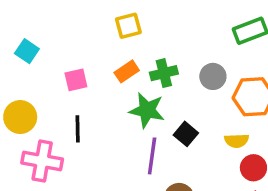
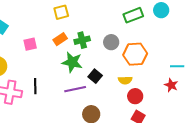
black line: (78, 129) -> (35, 86), moved
purple line: (152, 156) -> (75, 89), turned 70

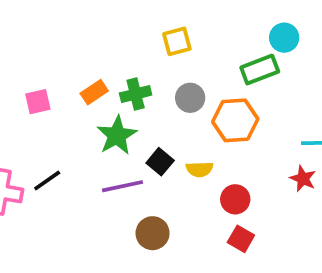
yellow square: (61, 12) -> (177, 41), moved
green rectangle: (133, 15) -> (260, 70), moved
green star: (72, 62) -> (117, 135), turned 30
yellow semicircle: (125, 80) -> (200, 169), moved
black line: (35, 86) -> (47, 181), turned 56

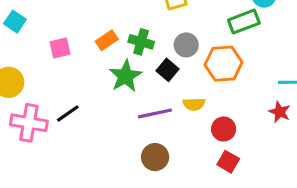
green cross: (136, 94) -> (141, 42), turned 30
black square: (160, 162) -> (167, 70), moved
purple line: (122, 186) -> (155, 113), moved

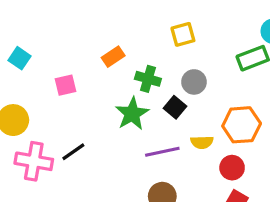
orange rectangle: (107, 40) -> (113, 57), moved
orange hexagon: (224, 64) -> (242, 125), moved

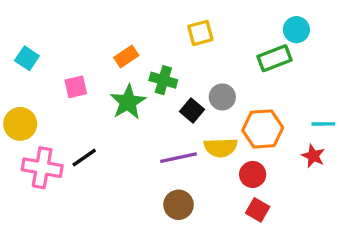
gray circle: (194, 82) -> (222, 97), moved
green star: (132, 114) -> (128, 102), moved
yellow semicircle: (202, 142) -> (221, 147), size x1.4

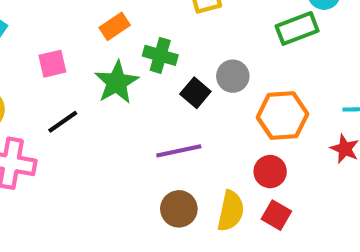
yellow semicircle: (221, 147) -> (231, 211), moved, turned -76
black line: (84, 158) -> (63, 122), moved

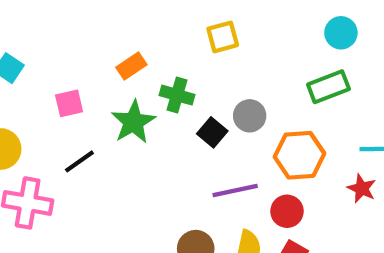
green rectangle: (297, 28) -> (328, 87), moved
purple line: (179, 151) -> (235, 191), moved

